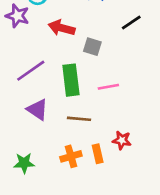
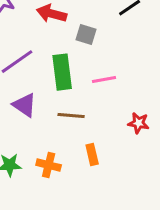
red star: (122, 140) -> (139, 123), moved
orange cross: (71, 156) -> (49, 165), moved, turned 30

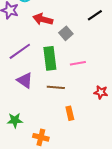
gray square: (86, 35) -> (66, 33), turned 32
orange cross: (49, 165) -> (41, 137), moved

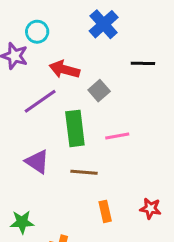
black line: (95, 15) -> (143, 63), turned 35
purple line: (20, 51) -> (40, 101), moved
red star: (101, 92) -> (150, 208), moved

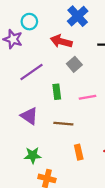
red arrow: (64, 69) -> (61, 41), moved
green rectangle: (75, 128) -> (57, 92), size x0.6
green star: (22, 222) -> (33, 155), moved

